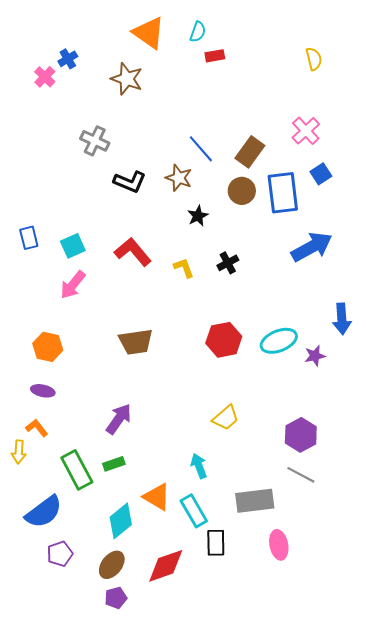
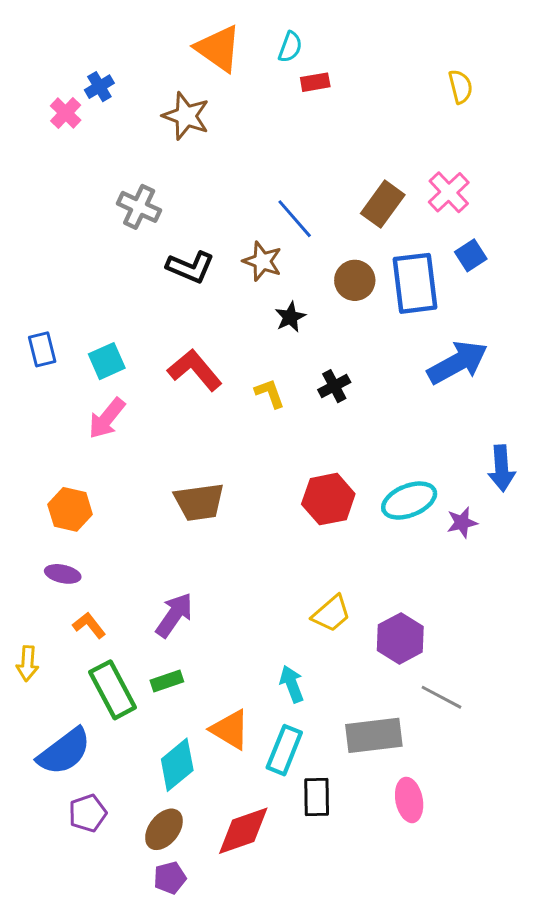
brown rectangle: (250, 152) -> (383, 204), moved
orange L-shape: (37, 428) -> (89, 625), moved
purple hexagon: (301, 435) -> (400, 638), moved
cyan rectangle: (194, 511) -> (284, 750), turned 52

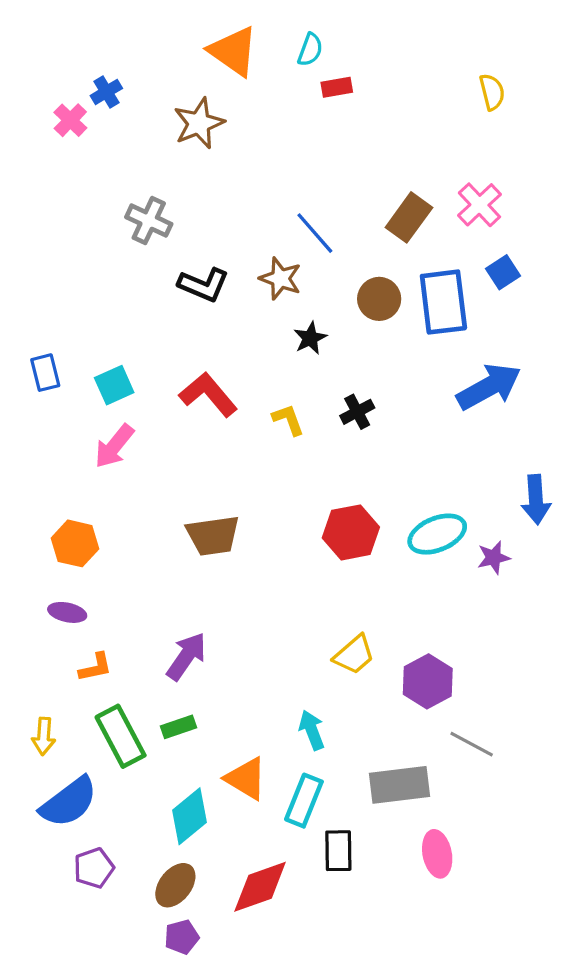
brown star: (186, 116) -> (199, 123), turned 30
orange L-shape: (89, 625) -> (95, 667), turned 116
yellow arrow: (27, 663) -> (44, 736), moved

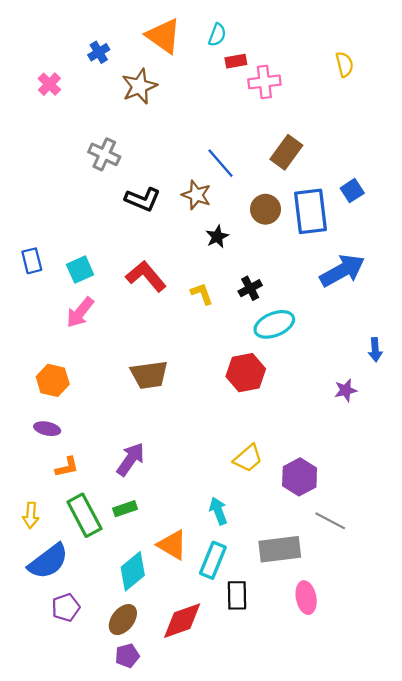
blue cross: (106, 92) -> (99, 52), moved
pink cross: (479, 205) -> (264, 82), moved, turned 36
blue arrow: (536, 500) -> (375, 350), size x0.7
cyan ellipse: (437, 534) -> (274, 324), moved

